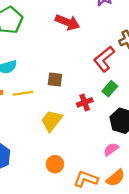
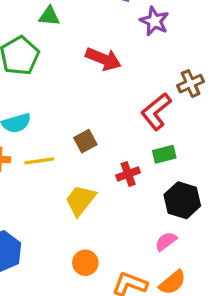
brown square: (55, 80) -> (85, 141), turned -35
green rectangle: (110, 89) -> (164, 154), turned 35

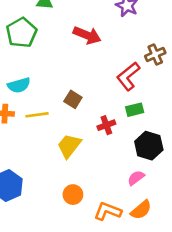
brown square: (85, 141) -> (73, 99), turned -30

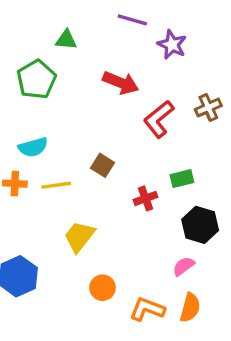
red L-shape: (128, 76) -> (159, 119), moved
yellow trapezoid: (69, 146) -> (79, 236), moved
orange semicircle: (141, 210) -> (190, 308), turned -35

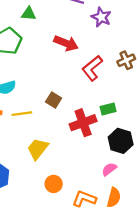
red cross: (146, 198) -> (83, 123), size x1.6

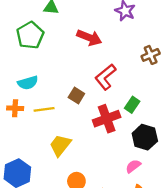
red L-shape: (92, 68) -> (105, 77), moved
green rectangle: (108, 109) -> (132, 105), turned -42

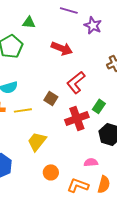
pink semicircle: (133, 166) -> (91, 162), moved, turned 32

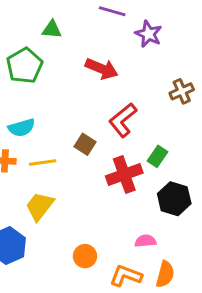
yellow trapezoid: (37, 141) -> (40, 206), moved

